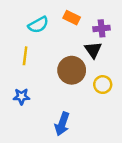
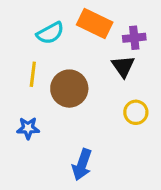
orange rectangle: (72, 18) -> (95, 24), size x1.5
brown circle: (72, 70) -> (69, 89), moved

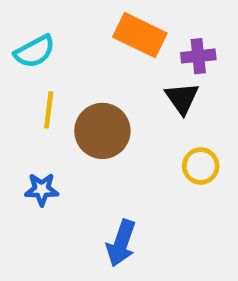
cyan semicircle: (50, 33) -> (35, 51), moved

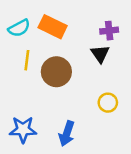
orange rectangle: (140, 35) -> (53, 27), moved
yellow circle: (201, 166) -> (108, 103), moved
blue star: (42, 189) -> (23, 130), moved, size x1.5

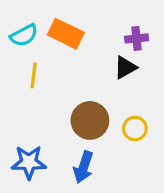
black triangle: (100, 54) -> (125, 67), turned 36
brown circle: (56, 72) -> (90, 120), moved

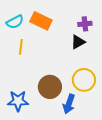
brown circle: (90, 120) -> (50, 87), moved
yellow circle: (135, 129) -> (84, 80), size x1.5
blue arrow: (83, 167) -> (69, 104), moved

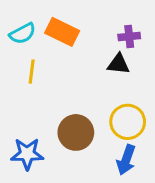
black triangle: (78, 42) -> (119, 64), turned 35
blue arrow: (69, 104) -> (126, 160), moved

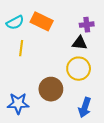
yellow circle: (128, 122) -> (79, 69), moved

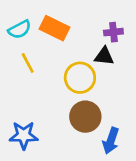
yellow line: (21, 48) -> (28, 63), turned -35
yellow circle: (79, 69) -> (80, 78), moved
brown circle: (51, 89) -> (85, 117), moved

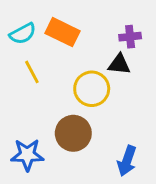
brown circle: (85, 117) -> (73, 133), moved

